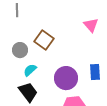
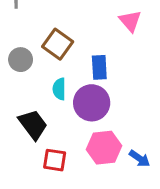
cyan semicircle: (30, 70) -> (59, 89), moved, turned -48
blue rectangle: (95, 72) -> (99, 67), moved

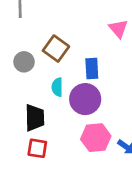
black trapezoid: (33, 124) -> (35, 118), turned 36
red square: (55, 160) -> (37, 148), moved

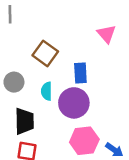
gray circle: (24, 62) -> (14, 82), moved

